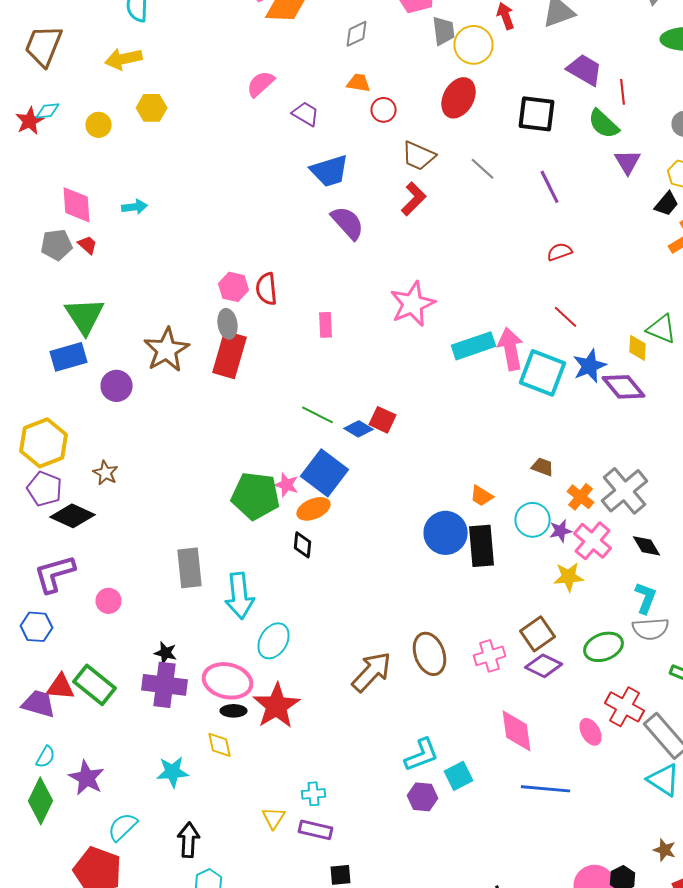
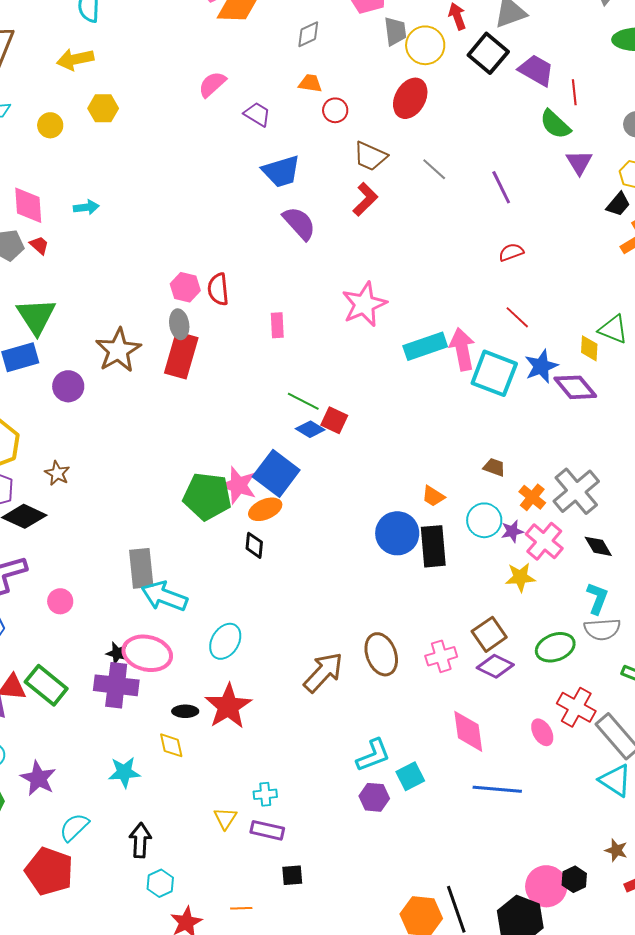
black square: (536, 114) -> (488, 53), moved, turned 33
green line: (318, 415) -> (303, 401), moved
pink star: (286, 485) -> (238, 485), size x1.5
cyan arrow: (240, 596) -> (164, 596), moved, turned 117
pink ellipse: (228, 681) -> (147, 653), moved

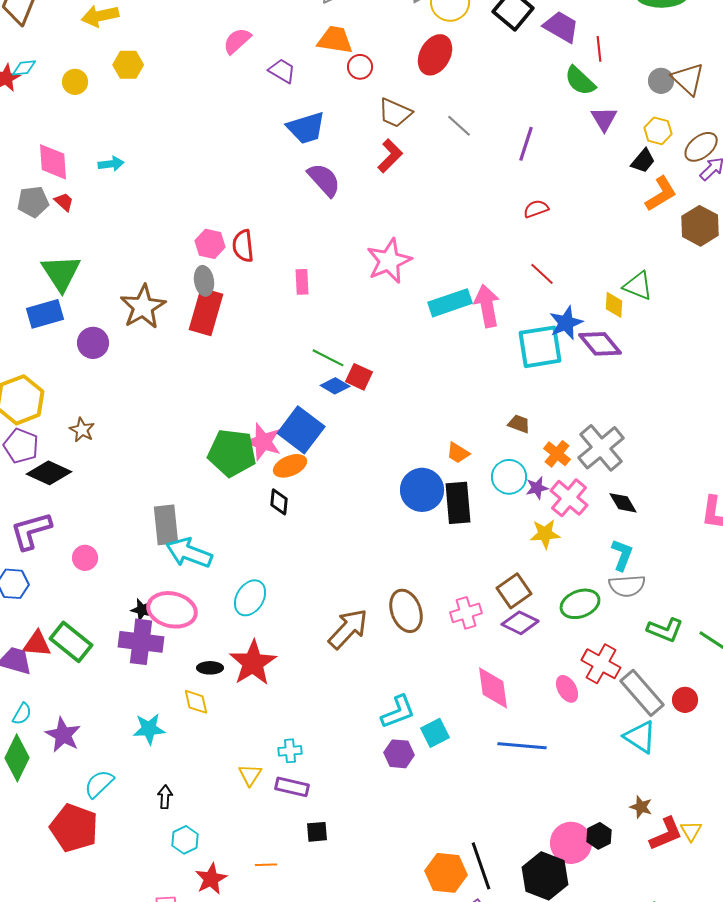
orange trapezoid: (310, 83) -> (335, 40), size x1.5
purple line: (501, 187) -> (526, 144), turned 44
cyan square: (494, 373) -> (540, 347), moved, turned -30
black arrow: (140, 840) -> (165, 797), size x0.7

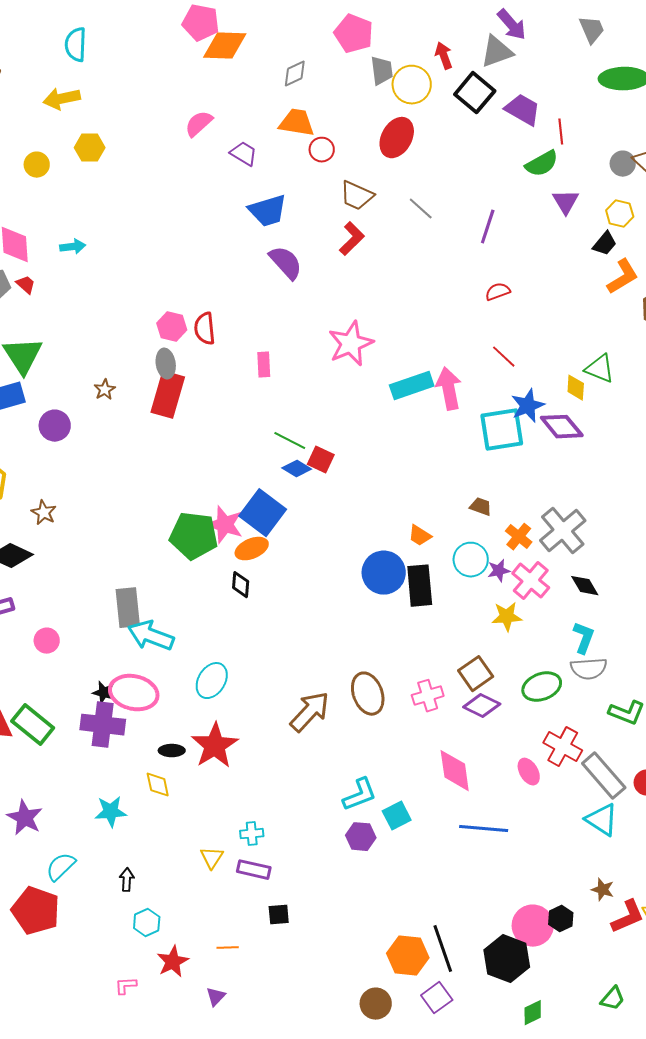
green semicircle: (580, 81) -> (542, 164), turned -72
brown star: (143, 307) -> (105, 390), size x0.5

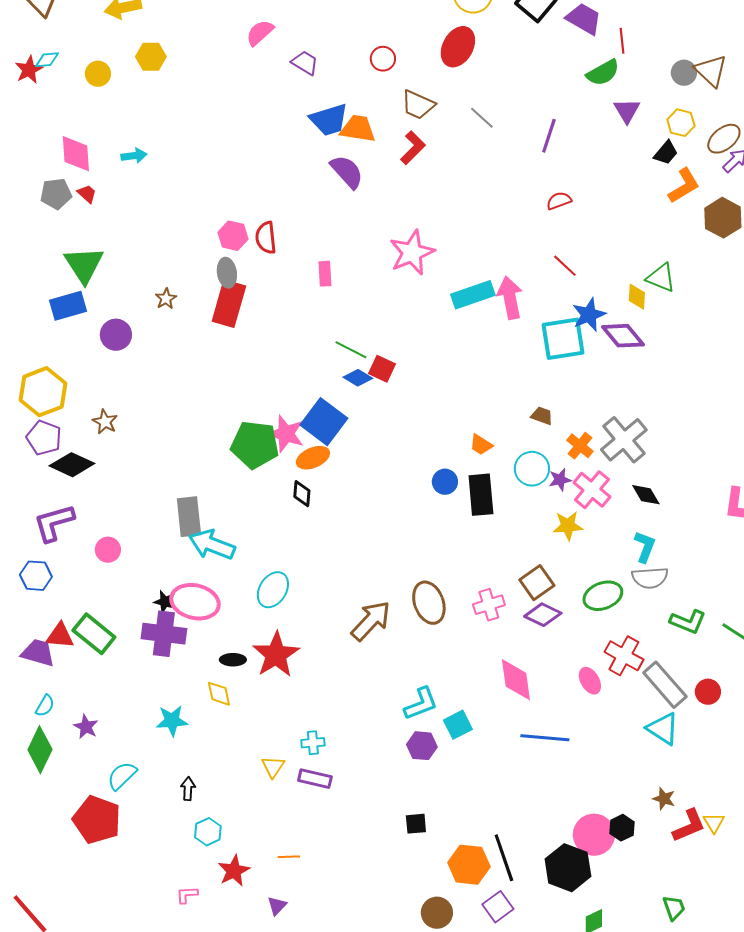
orange trapezoid: (297, 123) -> (358, 129), moved
blue circle: (384, 573) -> (445, 482), size x0.6
purple star: (25, 818) -> (86, 727), size x0.7
black square: (279, 915) -> (416, 824), moved
green trapezoid: (613, 999) -> (674, 908), turned -60

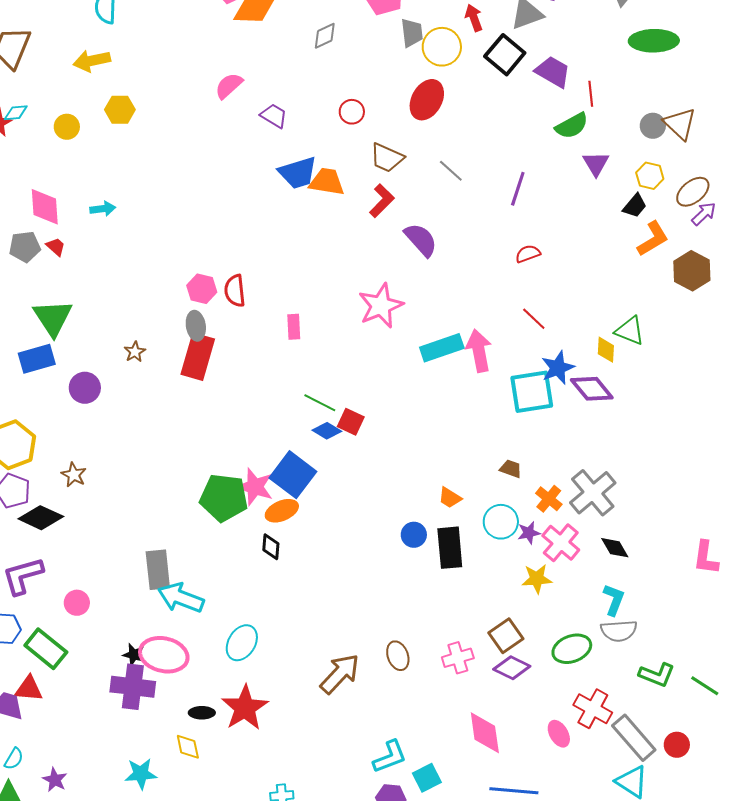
purple semicircle: (347, 172) -> (421, 240), moved
brown ellipse: (429, 603) -> (398, 656), size x0.7
green rectangle: (94, 634) -> (46, 649), moved

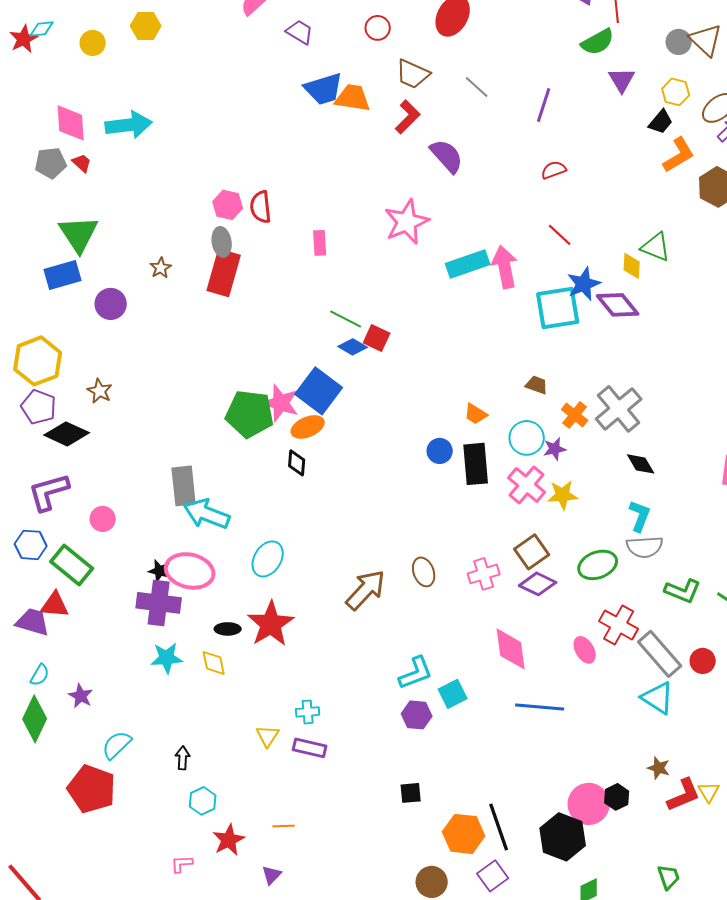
cyan arrow: (103, 209) -> (129, 125), size x1.8
pink cross: (561, 543) -> (527, 485), moved
cyan star: (141, 774) -> (167, 658), moved

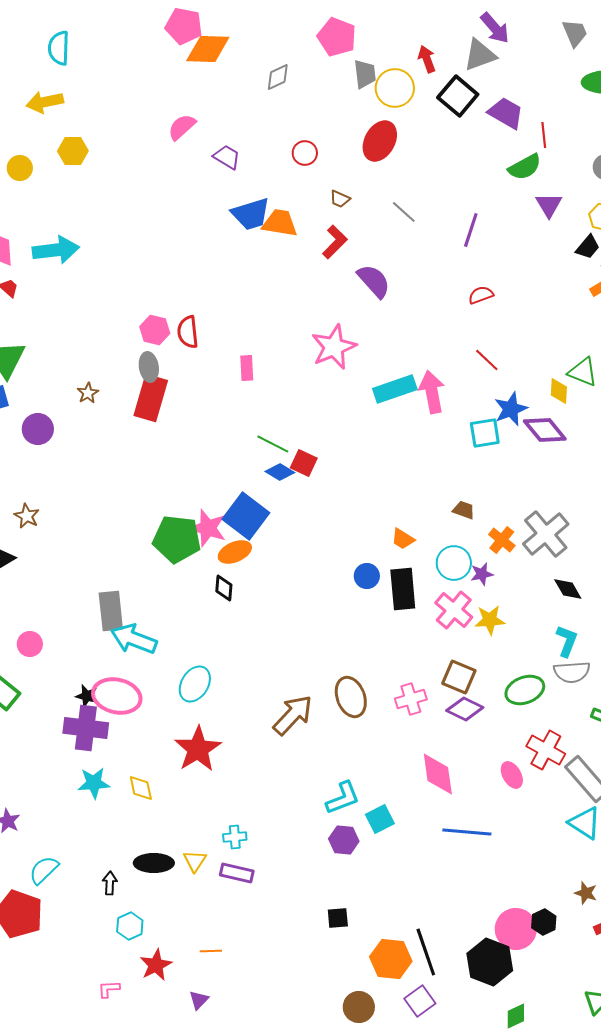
brown trapezoid: (413, 74) -> (340, 199), size x0.6
cyan square: (558, 308) -> (485, 433), size x0.7
brown square: (532, 552) -> (459, 677), turned -32
brown ellipse: (424, 572) -> (351, 697), size x1.4
black ellipse: (228, 629) -> (154, 863), moved, size x1.5

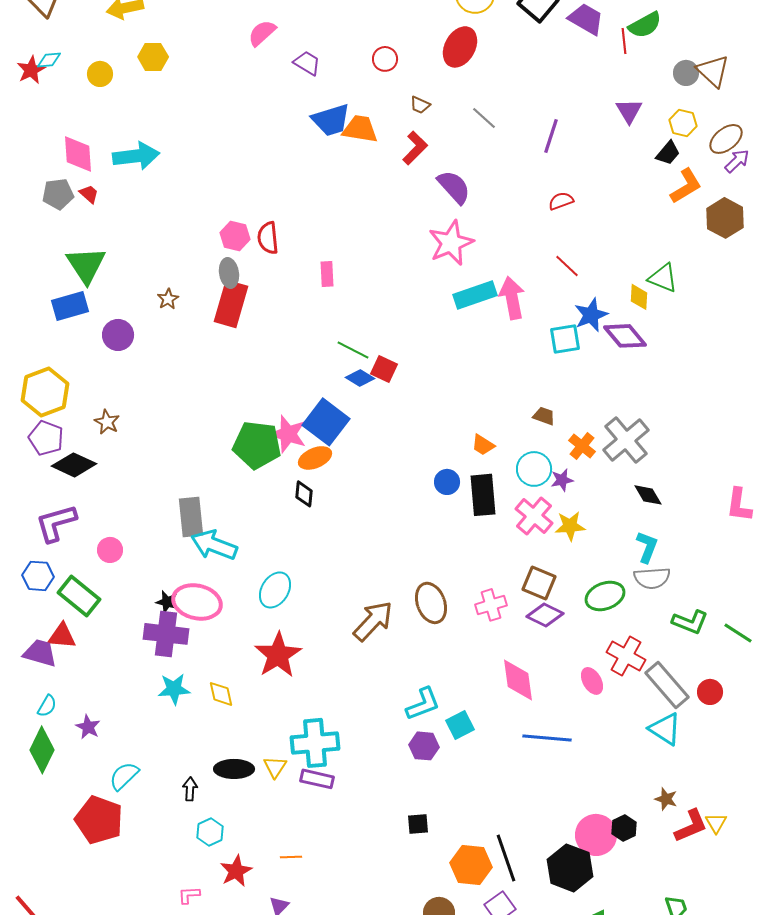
green semicircle: (525, 167) -> (645, 25), moved
pink star: (334, 347) -> (451, 243), moved
cyan cross: (235, 837) -> (315, 743), size x2.0

